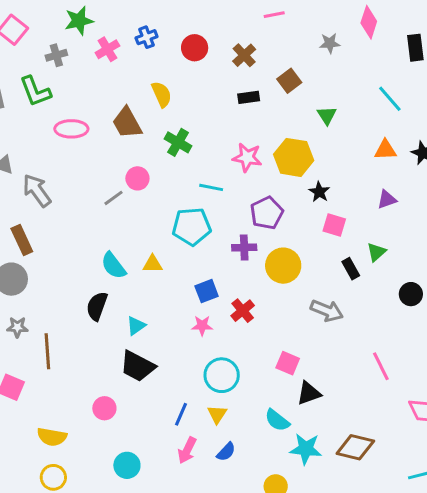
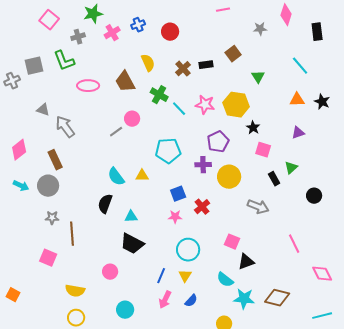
brown cross: (244, 55) -> (183, 69), moved
cyan line: (211, 187) -> (179, 109), moved, turned 35
cyan triangle: (136, 326) -> (131, 217), turned 32

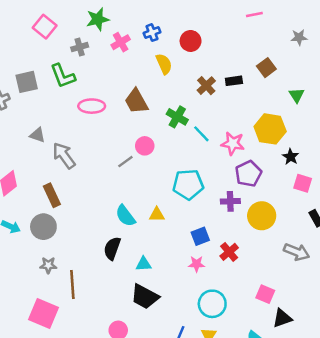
yellow semicircle: (148, 63) -> (164, 64), moved
pink star: (205, 105) -> (233, 143), moved
pink square: (48, 258) -> (43, 313), size x1.4

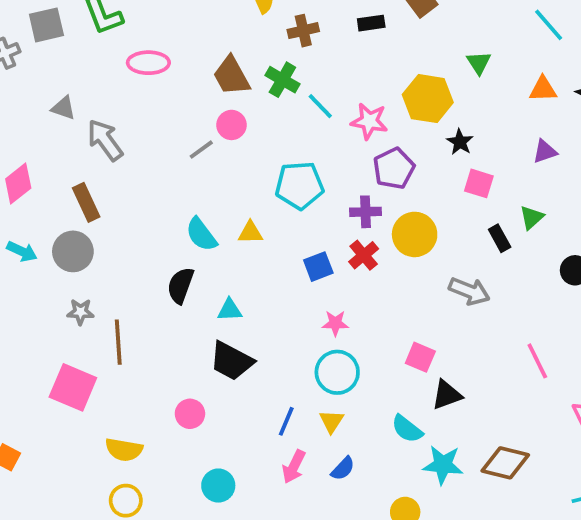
brown cross: (206, 86) -> (303, 31), moved, turned 30
green triangle: (297, 95) -> (479, 63), moved
brown trapezoid: (136, 101) -> (231, 76), moved
red cross: (229, 252) -> (364, 255), moved
pink star: (197, 264) -> (335, 323), moved

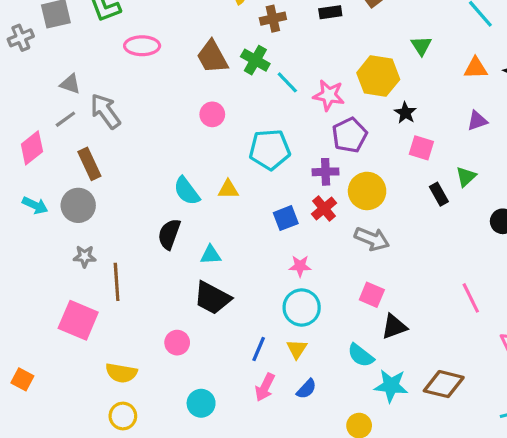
pink circle: (231, 125) -> (212, 114), moved
gray line: (201, 150) -> (65, 119), moved
gray arrow: (469, 291) -> (372, 239), moved

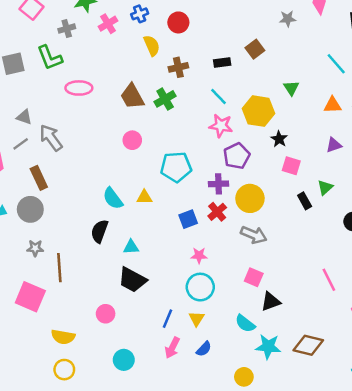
green cross: (255, 60) -> (165, 99), turned 30
cyan line: (287, 82) -> (218, 96), moved

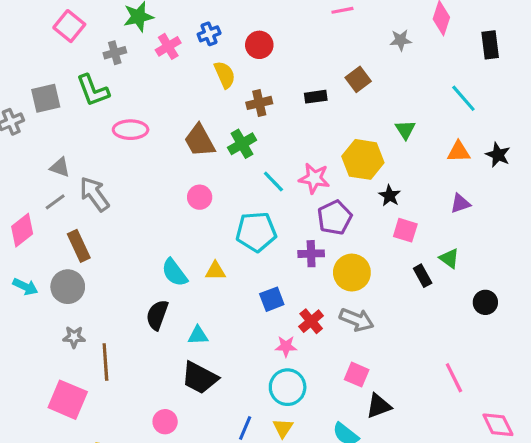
cyan line: (218, 96) -> (273, 181), moved
green triangle: (325, 188) -> (449, 258), turned -42
red cross: (217, 212) -> (311, 321), moved

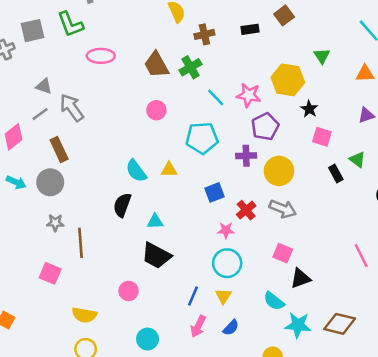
pink square: (68, 400) -> (50, 273), size x0.7

